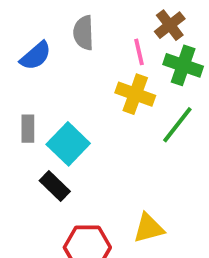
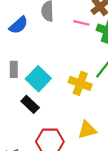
pink line: (139, 52) -> (81, 23), turned -63
yellow cross: (135, 94) -> (80, 83), moved

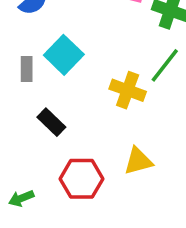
cyan square: (38, 79) -> (64, 55), moved

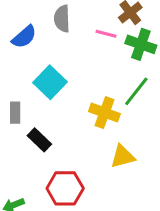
gray rectangle: (27, 69) -> (15, 113), moved
yellow triangle: (138, 161) -> (123, 157), moved

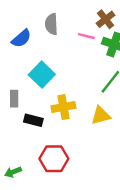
yellow cross: (104, 113) -> (63, 107), moved, turned -30
black rectangle: (39, 140) -> (33, 120), turned -30
yellow triangle: (123, 157) -> (101, 115), moved

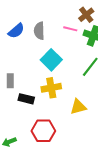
gray semicircle: (51, 24) -> (39, 31), moved
cyan square: (42, 75) -> (51, 60), moved
yellow triangle: (101, 115) -> (78, 107), moved

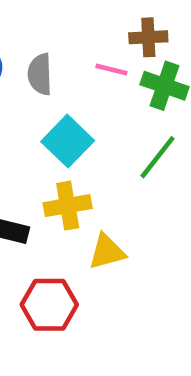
brown cross: (86, 15) -> (148, 37), turned 35
yellow triangle: (78, 107) -> (107, 252), moved

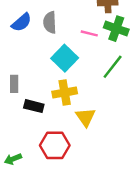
pink line: (111, 70) -> (89, 33), moved
yellow triangle: (107, 252) -> (86, 117), turned -50

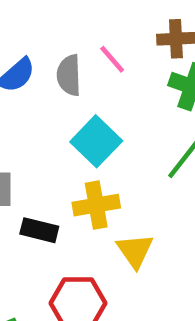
pink line: (89, 33) -> (112, 59), moved, turned 35

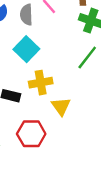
cyan square: (96, 141) -> (26, 49), moved

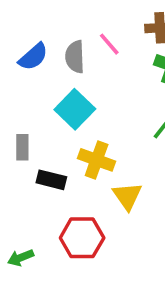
yellow cross: (41, 83) -> (97, 160), turned 30

